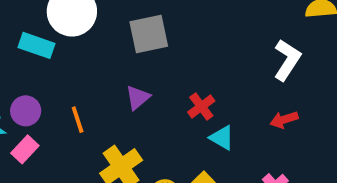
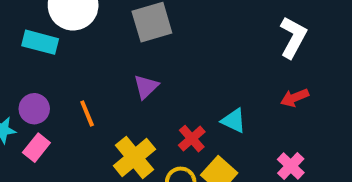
red cross: (201, 107) -> (192, 139), moved

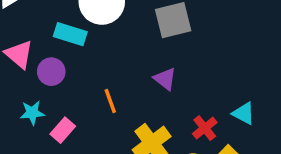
purple triangle: (146, 87) -> (165, 79), turned -40
purple circle: (34, 109) -> (51, 72), moved

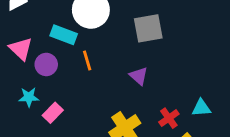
orange line: (110, 101) -> (87, 61), moved
cyan triangle: (244, 113) -> (201, 108), turned -36

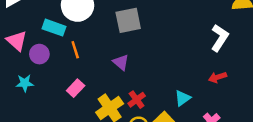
cyan triangle: (201, 108) -> (183, 98), moved, turned -30
pink rectangle: (53, 113) -> (76, 88), moved
red cross: (169, 118) -> (137, 100), moved

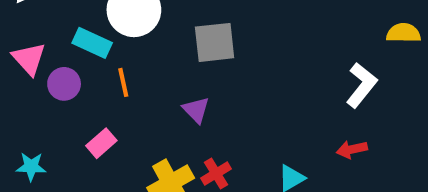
cyan star: (25, 83) -> (31, 167), moved
pink rectangle: (76, 88) -> (101, 143), moved

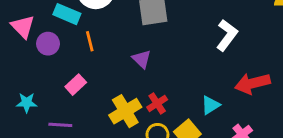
white L-shape: (361, 85) -> (227, 35), moved
red arrow: (352, 149) -> (252, 83), size x1.6

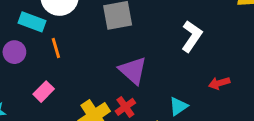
purple triangle: (142, 59) -> (133, 70), moved, size x1.5
red arrow: (252, 83) -> (219, 83), size x0.6

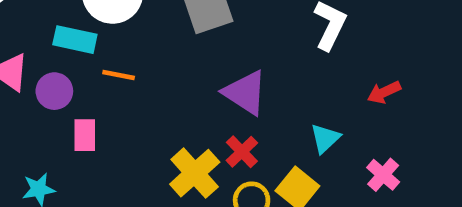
orange line: (56, 48) -> (119, 75), turned -54
pink rectangle: (44, 92) -> (85, 135), moved, turned -36

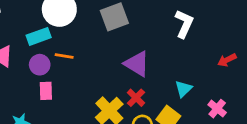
cyan rectangle: (75, 40) -> (39, 36), turned -30
purple circle: (54, 91) -> (40, 65), moved
red arrow: (384, 92) -> (227, 60), moved

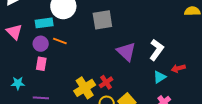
white L-shape: (184, 24) -> (156, 50), moved
purple triangle: (137, 64) -> (126, 52), moved
cyan triangle: (183, 89) -> (160, 77), moved

